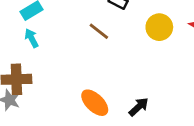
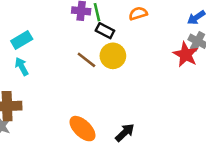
yellow circle: (159, 27) -> (113, 56), moved

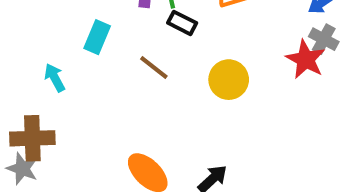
cyan rectangle: (22, 40) -> (97, 37), moved, turned -36
yellow circle: (113, 56) -> (229, 80), moved

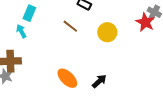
cyan rectangle: (97, 37) -> (29, 13), moved

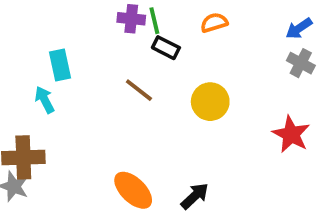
cyan rectangle: (29, 13) -> (60, 65), turned -35
red star: (145, 22) -> (291, 134), moved

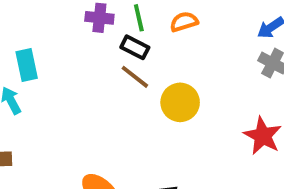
green line: (154, 21) -> (139, 18), moved
brown line: (139, 90) -> (135, 77), moved

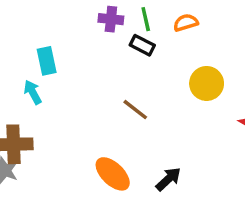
brown line: (135, 77) -> (135, 110), moved
yellow circle: (180, 102) -> (207, 83), moved

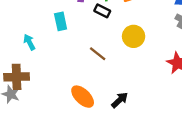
cyan rectangle: (47, 61) -> (61, 21), moved
yellow circle: (207, 83) -> (134, 36), moved

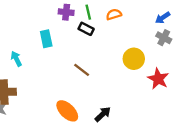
yellow circle: (134, 36) -> (134, 59), moved

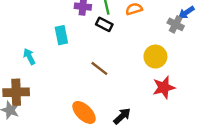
gray cross: (164, 38) -> (176, 24), moved
red star: (158, 79) -> (164, 87), moved, turned 30

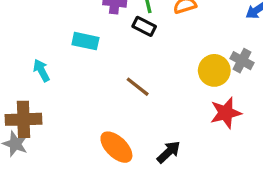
gray cross: (176, 24) -> (242, 61), moved
cyan rectangle: (61, 35) -> (85, 41), turned -66

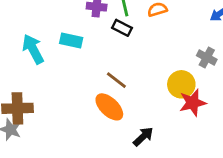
cyan arrow: (41, 70) -> (33, 49), moved, size x1.5
yellow circle: (214, 70) -> (181, 84), moved
orange ellipse: (116, 147) -> (109, 107), moved

